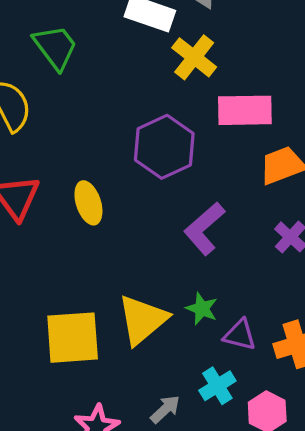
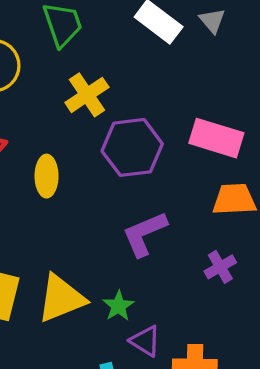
yellow cross: (194, 57) -> (87, 95), moved

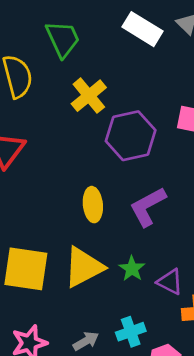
yellow ellipse: (47, 176) -> (93, 205), moved
purple triangle: (145, 341) -> (170, 282), moved

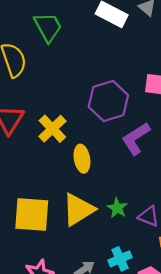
yellow cross: (89, 96) -> (52, 129), moved
purple L-shape: (148, 207) -> (136, 139), moved

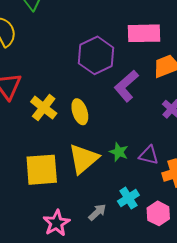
yellow cross: (52, 129) -> (44, 108), moved

